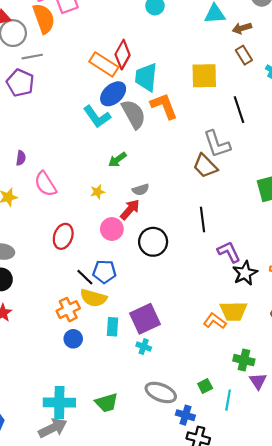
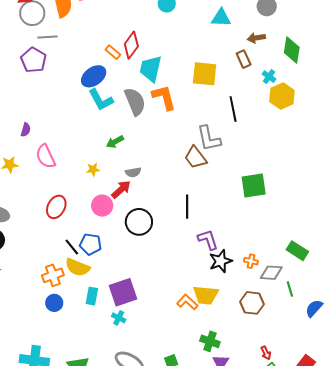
brown arrow: (242, 28) -> (256, 38), moved
orange rectangle: (104, 64) -> (113, 52), size x0.6
blue ellipse: (113, 94) -> (94, 76), moved

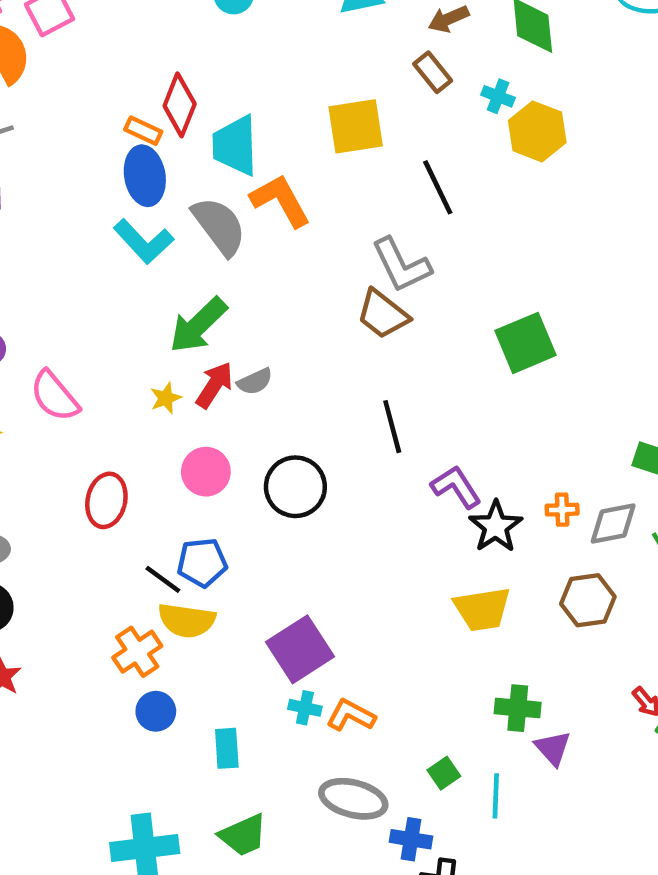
blue ellipse: (94, 76) -> (145, 176), moved, turned -50
green arrow: (115, 142) -> (198, 325), size x1.6
red arrow: (121, 189) -> (214, 385), moved
cyan rectangle: (92, 296) -> (227, 748), moved
orange L-shape: (187, 302) -> (351, 715), moved

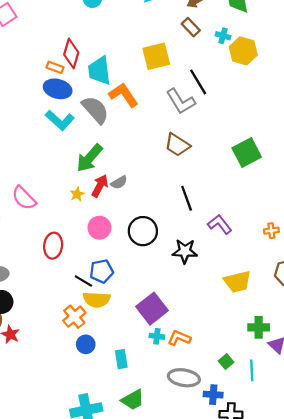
blue ellipse: (145, 176) -> (58, 89), turned -60
gray L-shape: (401, 265) -> (181, 101), moved
black star: (496, 527) -> (185, 251), moved, turned -30

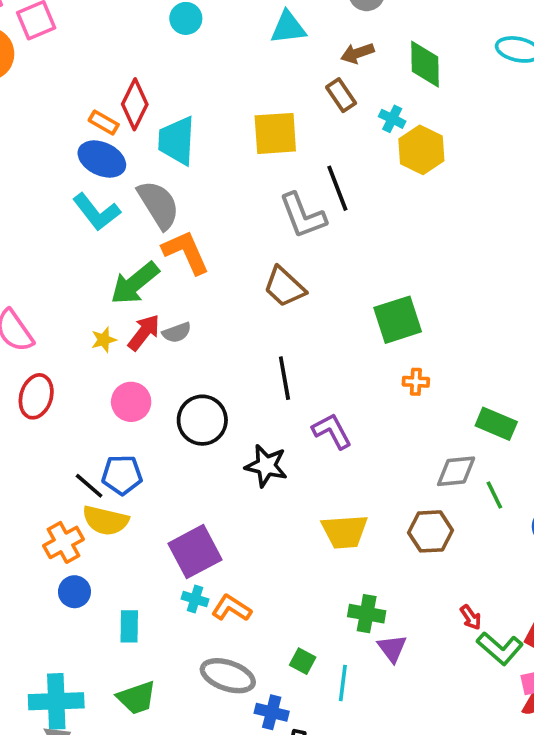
orange L-shape: (124, 95) -> (186, 252), moved
orange cross: (271, 231) -> (416, 382), moved
red ellipse: (53, 246) -> (36, 396), moved
green square: (226, 362) -> (303, 661), turned -32

